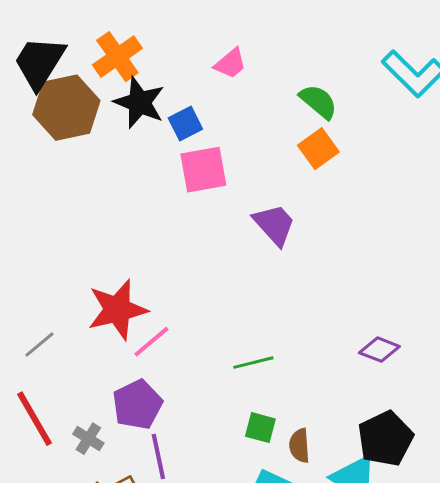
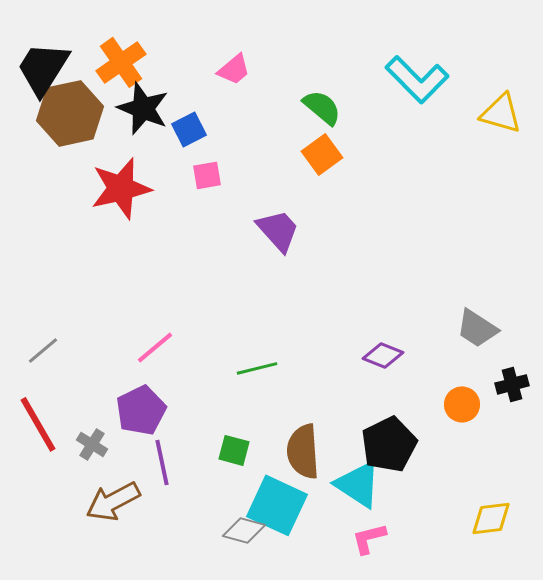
pink square: (203, 170) -> (207, 175), size x0.6
red star: (117, 310) -> (121, 188), moved
green square: (260, 428) -> (234, 450), moved
brown semicircle: (299, 446) -> (303, 451), size x1.6

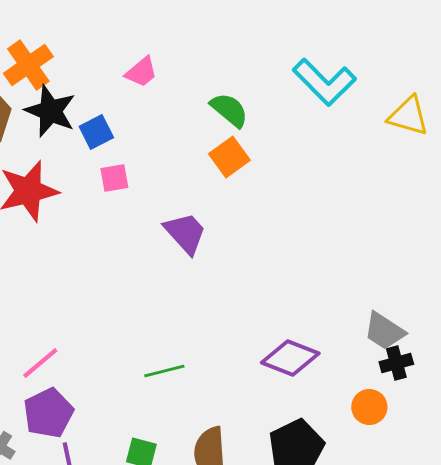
pink line: (155, 347) -> (40, 363), moved
purple diamond: (383, 355) -> (290, 358), size x1.4
black cross: (512, 384) -> (396, 363), moved

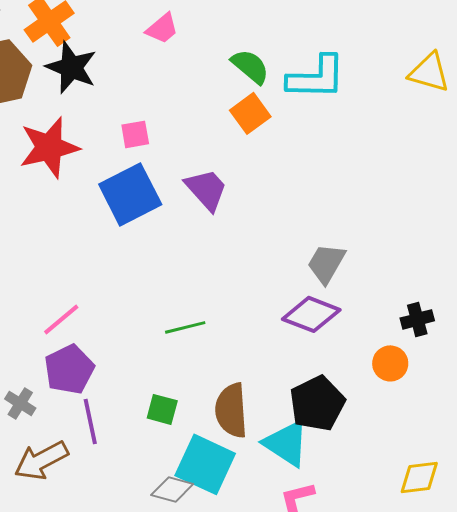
cyan L-shape: (324, 82) -> (316, 77), moved, turned -44
blue square: (96, 132) -> (130, 194), moved, size x1.8
gray trapezoid: (384, 331) -> (326, 263), moved, turned 87

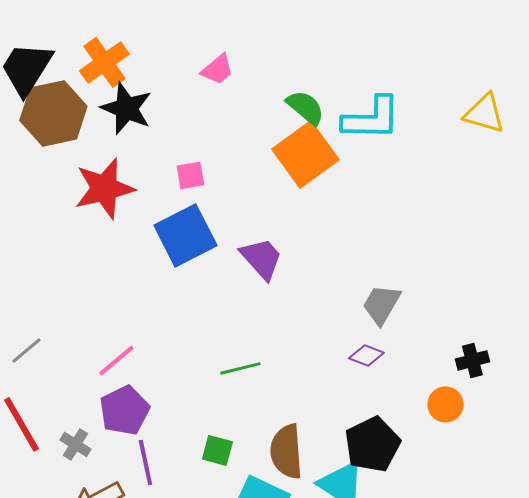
orange square: (250, 113) -> (305, 154), size x1.6
purple trapezoid: (206, 189) -> (261, 258), moved
purple diamond: (311, 314) -> (366, 355), size x0.6

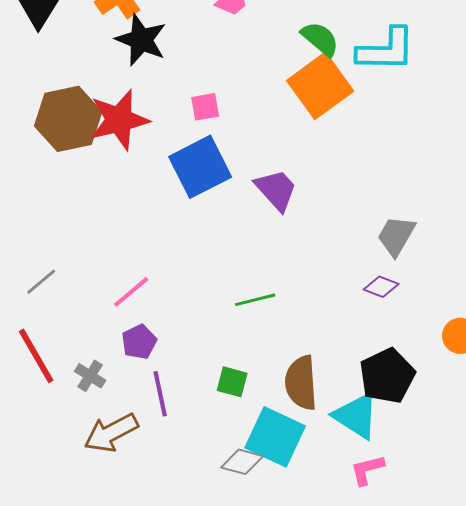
brown hexagon: (53, 113) -> (68, 119), moved
purple pentagon: (124, 410) -> (139, 342), size x0.7

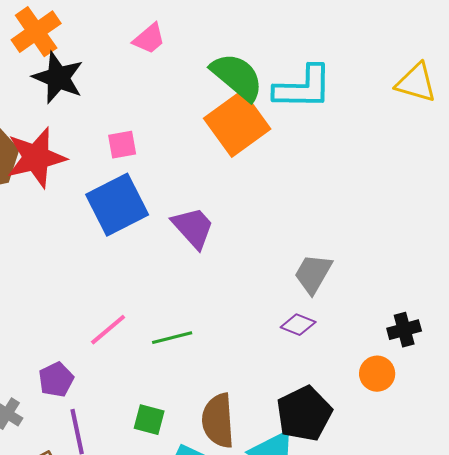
green semicircle: (320, 39) -> (237, 77), size x1.4
pink line: (131, 292) -> (108, 330), moved

